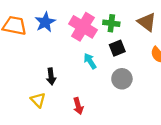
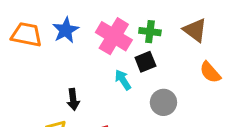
black square: (117, 48) -> (145, 62), moved

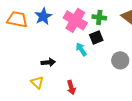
black arrow: (73, 99) -> (48, 62), turned -88
gray circle: (163, 102) -> (120, 60), moved

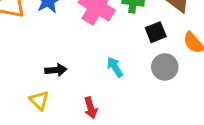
black square: (96, 37) -> (156, 32), moved
cyan arrow: (81, 49) -> (115, 67), moved

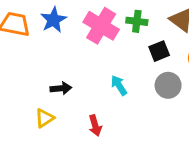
yellow triangle: (39, 100) -> (44, 118), turned 42

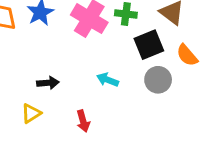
black square: (159, 51) -> (149, 45), size x1.4
cyan arrow: (119, 85) -> (108, 80), turned -36

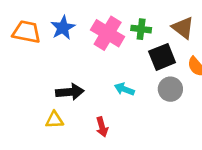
black arrow: (48, 83) -> (70, 92), size x1.4
yellow triangle: (31, 113) -> (54, 120), turned 30

